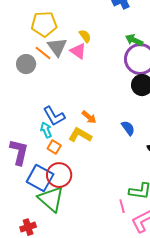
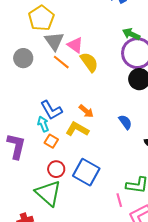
yellow pentagon: (44, 24) -> (41, 18), turned -30
yellow semicircle: (85, 36) -> (89, 62), moved, size x1.5
orange line: (43, 53) -> (61, 62), moved
red circle: (59, 175) -> (56, 169), size x0.7
blue square: (40, 178) -> (86, 172), moved

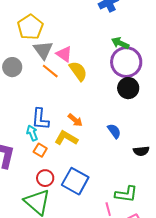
blue L-shape: (51, 110) -> (40, 119), turned 35

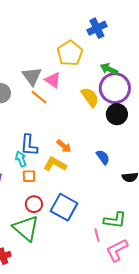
yellow pentagon: (30, 27) -> (70, 53), moved
yellow semicircle: (78, 71) -> (90, 97), moved
orange square: (40, 150) -> (29, 176), turned -32

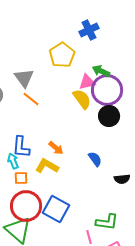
pink triangle: (53, 80) -> (87, 82), moved, turned -48
red circle: (34, 204) -> (26, 206), size x1.8

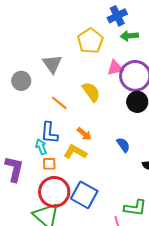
green arrow: (101, 71) -> (129, 36), moved, turned -30
orange line: (31, 99) -> (59, 103), moved
yellow semicircle: (82, 99) -> (91, 92), moved

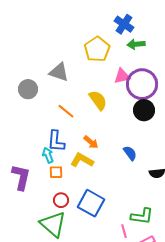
blue cross: (117, 16) -> (124, 24), turned -30
gray triangle: (52, 64) -> (59, 72), turned -35
red circle: (54, 192) -> (61, 200), size x0.5

